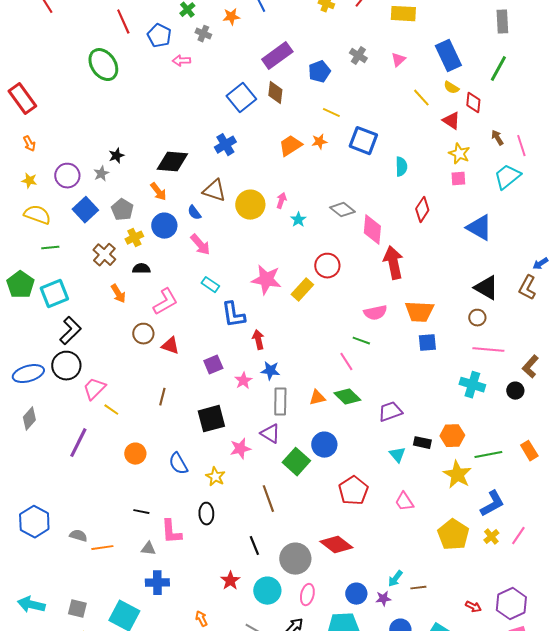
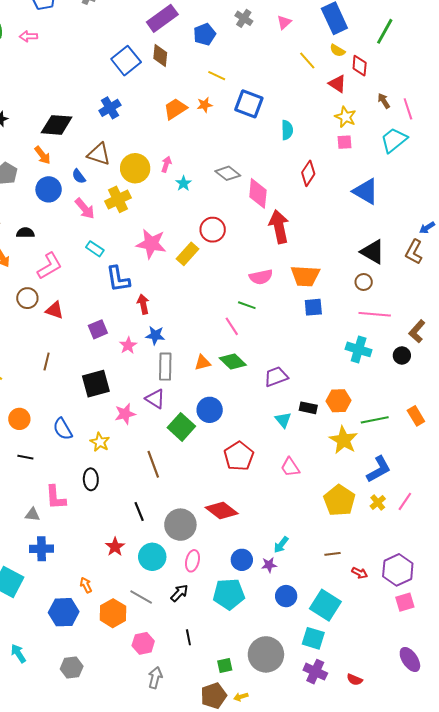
pink arrow: (181, 61) -> (28, 36), moved
yellow cross: (134, 238) -> (118, 199), moved, size x1.4
black line: (141, 512) -> (25, 457), moved
brown line: (418, 588) -> (332, 554), moved

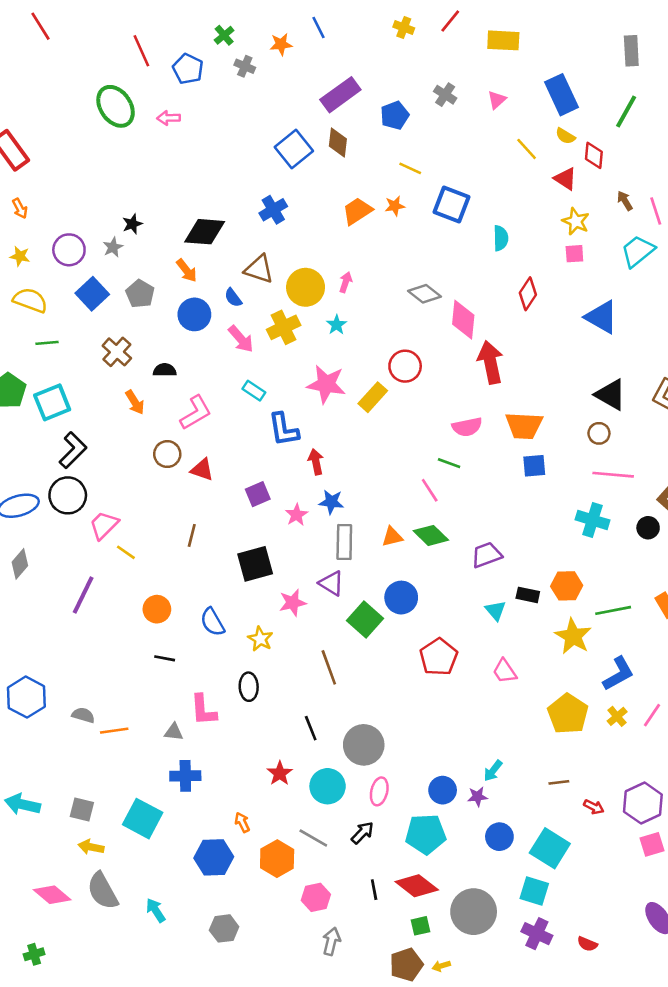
cyan star: (183, 183) -> (337, 325), moved
red diamond: (222, 511) -> (417, 886), moved

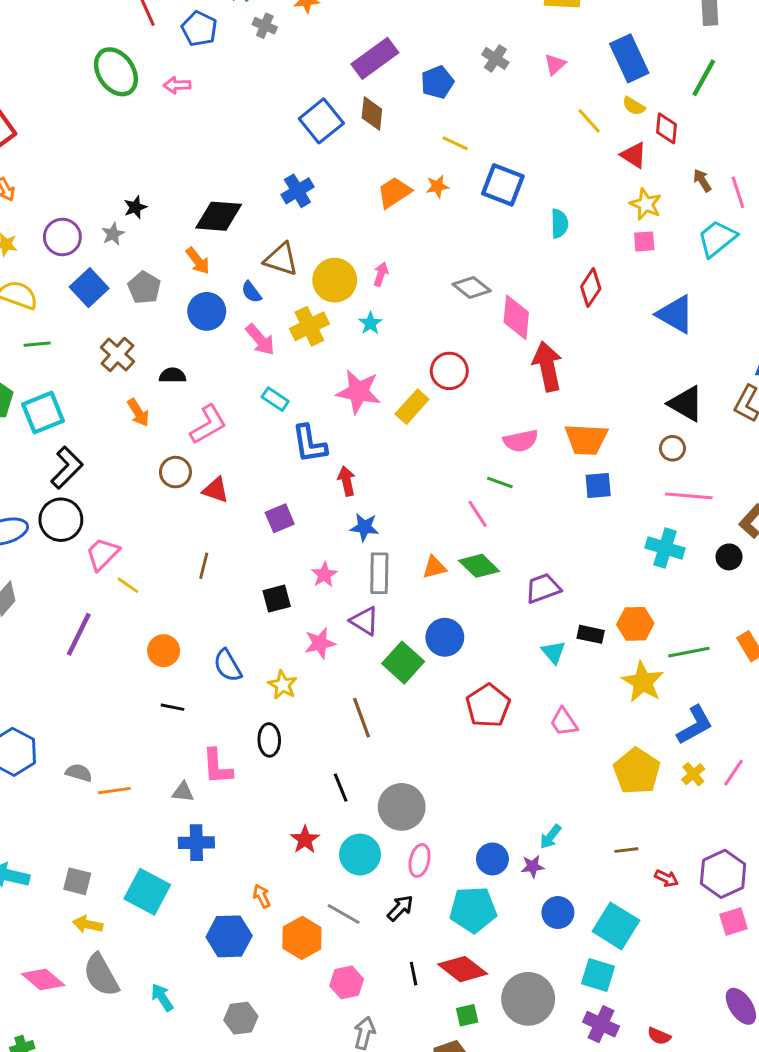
pink star: (296, 515) -> (324, 575), moved
black square: (255, 564) -> (277, 599), size x0.7

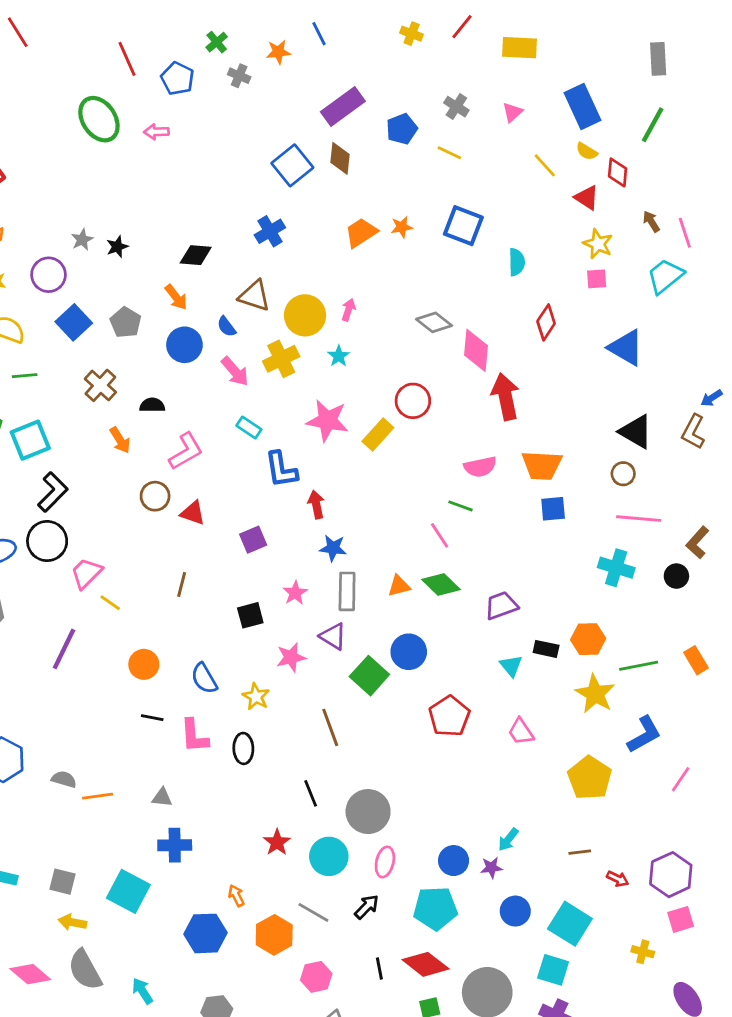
yellow line: (455, 143) -> (449, 153), moved
black diamond: (219, 216) -> (196, 255), size x0.7
gray star: (113, 234) -> (82, 240), moved
pink L-shape: (217, 767) -> (194, 736), moved
yellow cross: (693, 774) -> (643, 952), moved, turned -35

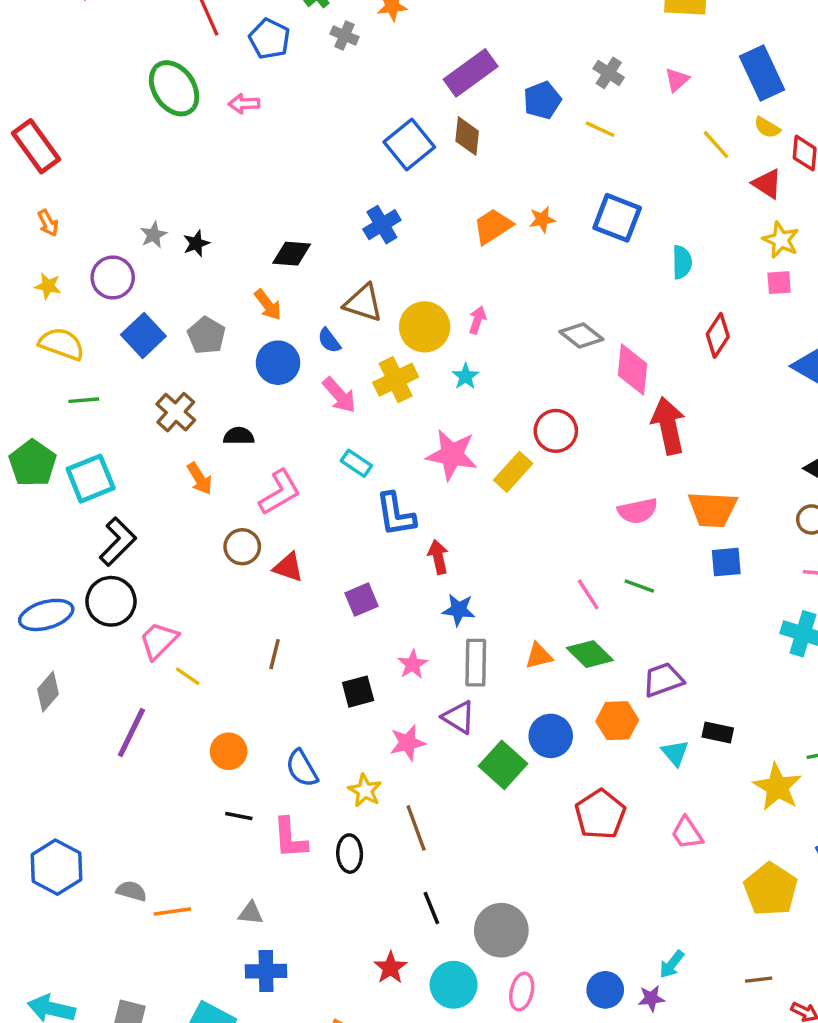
green line: (461, 506) -> (639, 586), moved
orange hexagon: (588, 639) -> (617, 721), moved
brown line: (330, 727) -> (416, 828), moved

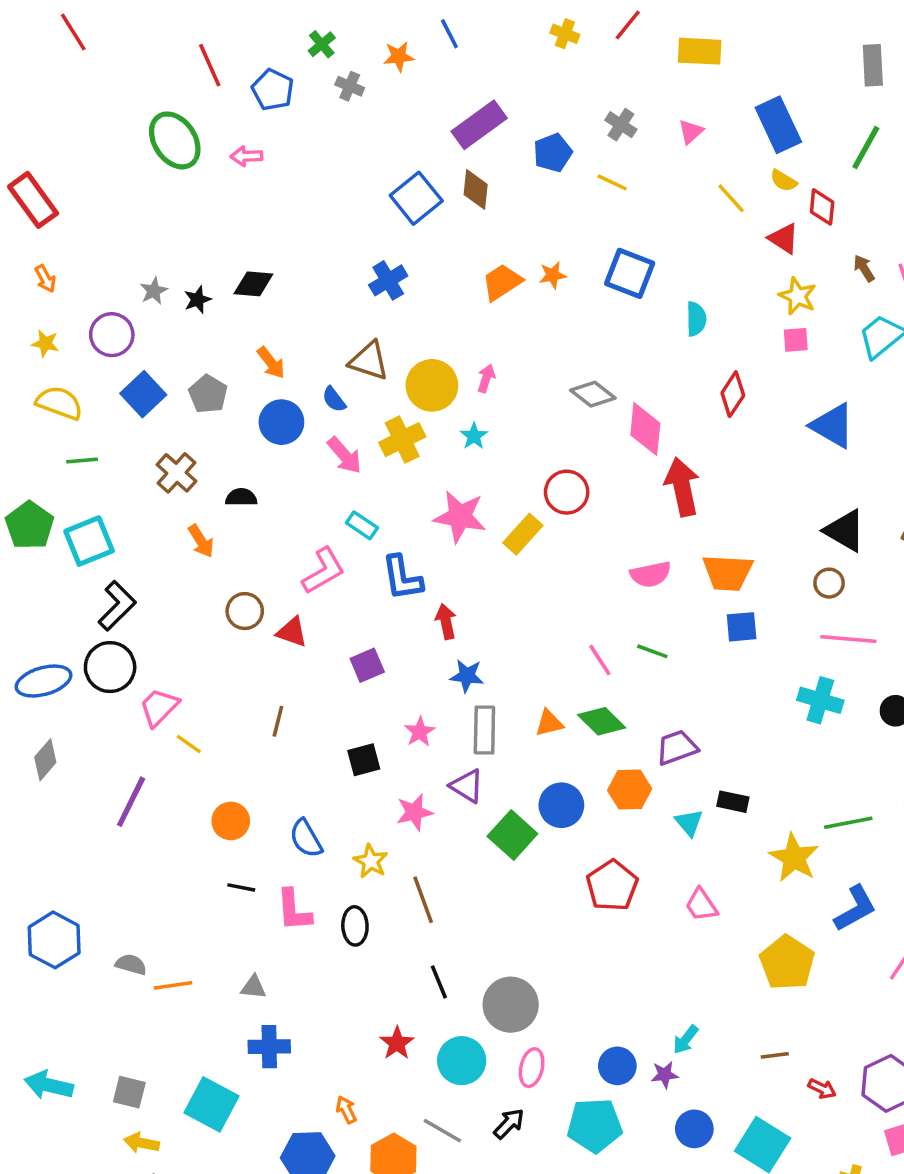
black diamond: (292, 254) -> (253, 284), moved
pink L-shape: (280, 492) -> (323, 571), moved

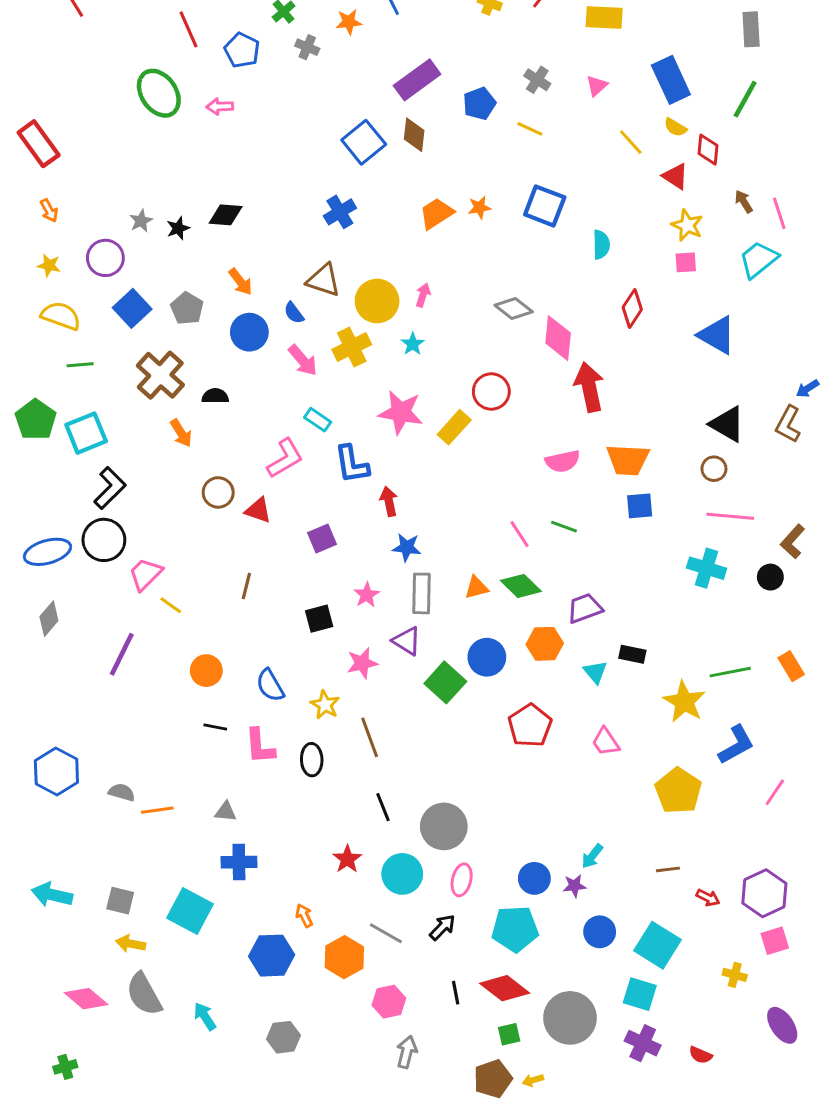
brown cross: (177, 473) -> (160, 375), size x1.4

